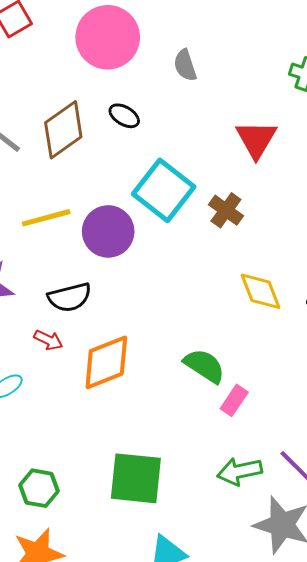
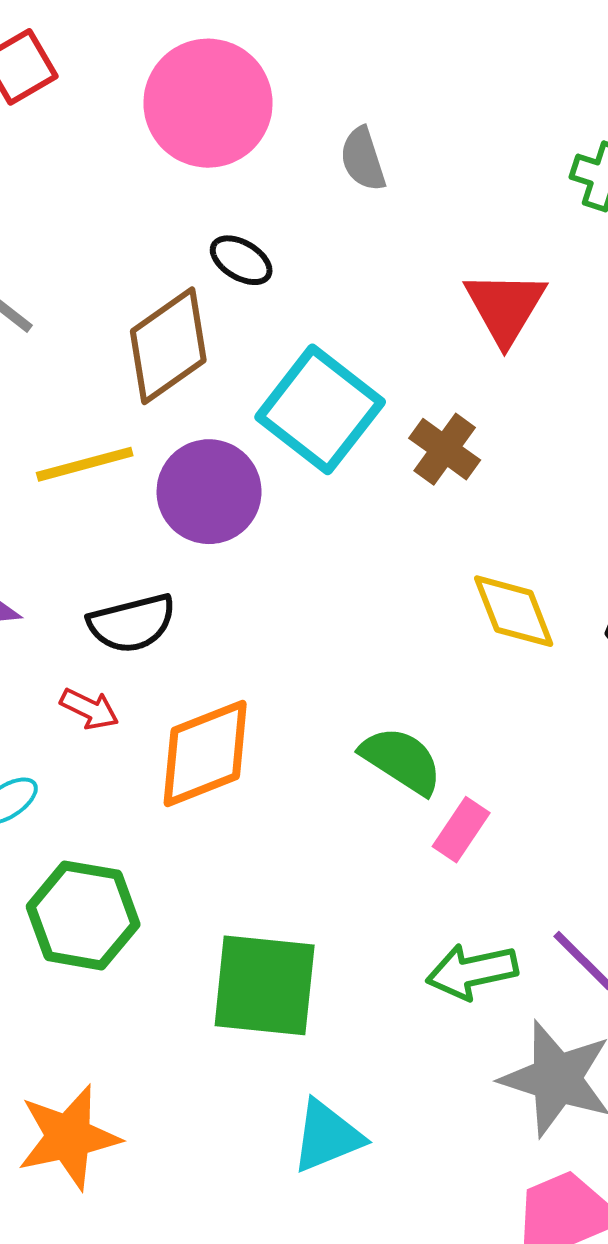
brown diamond: (63, 130) -> (168, 346), moved
green hexagon: (39, 488) -> (83, 915), moved, size x1.4

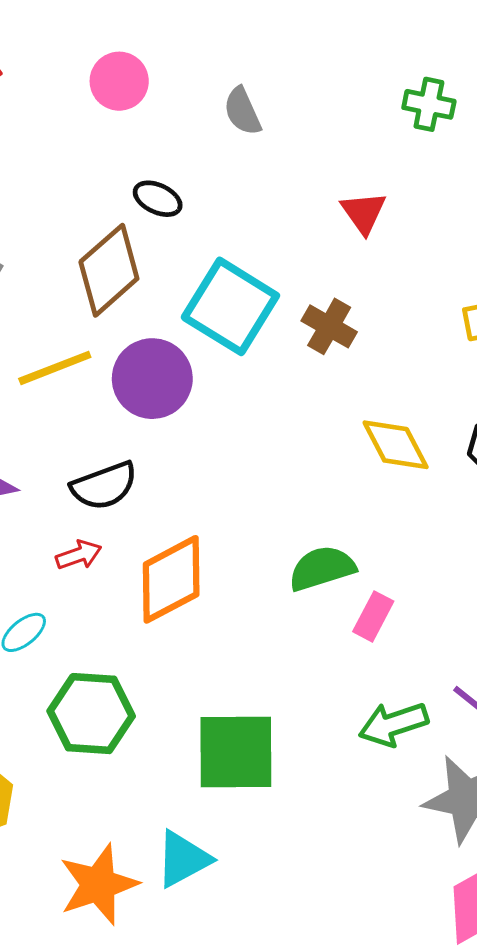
pink circle: (208, 103) -> (119, 81), size x0.6
red triangle: (505, 307) -> (364, 213), size x0.7
red arrow: (89, 709) -> (79, 555), turned -39
green semicircle: (402, 760) -> (322, 568), turned -44
cyan triangle: (327, 1136) -> (183, 859), moved

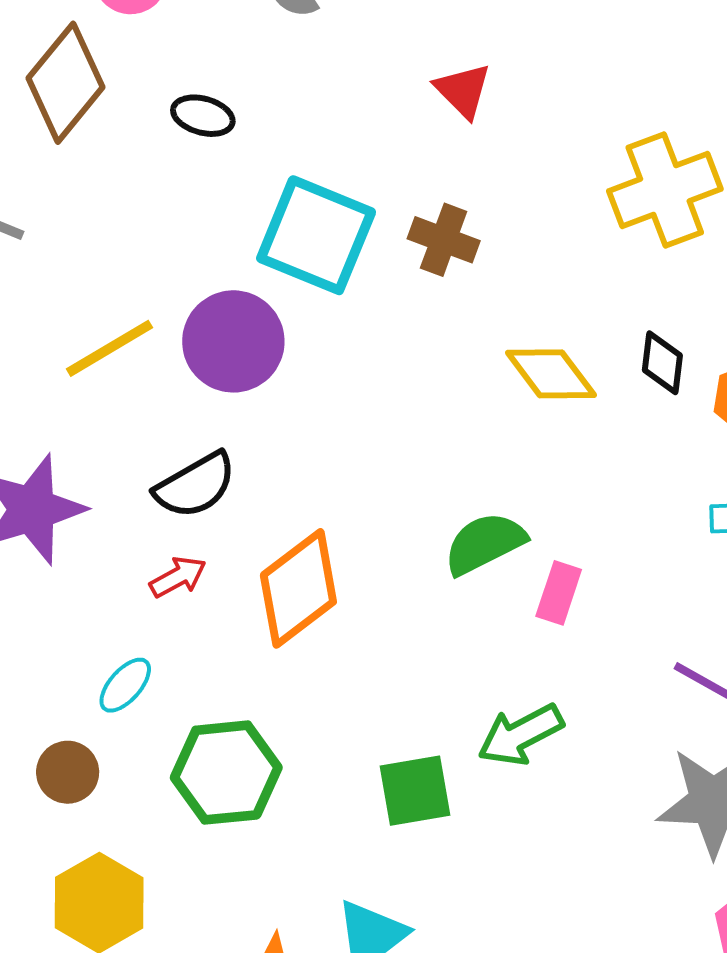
brown diamond: (109, 270) -> (66, 83), moved
green arrow: (393, 724) -> (520, 735), moved
green square: (236, 752) -> (415, 791), size x0.7

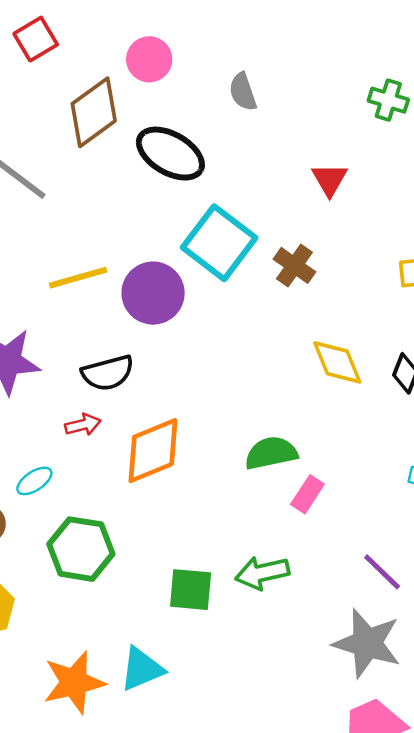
black ellipse: (203, 116) -> (170, 154), size x1.8

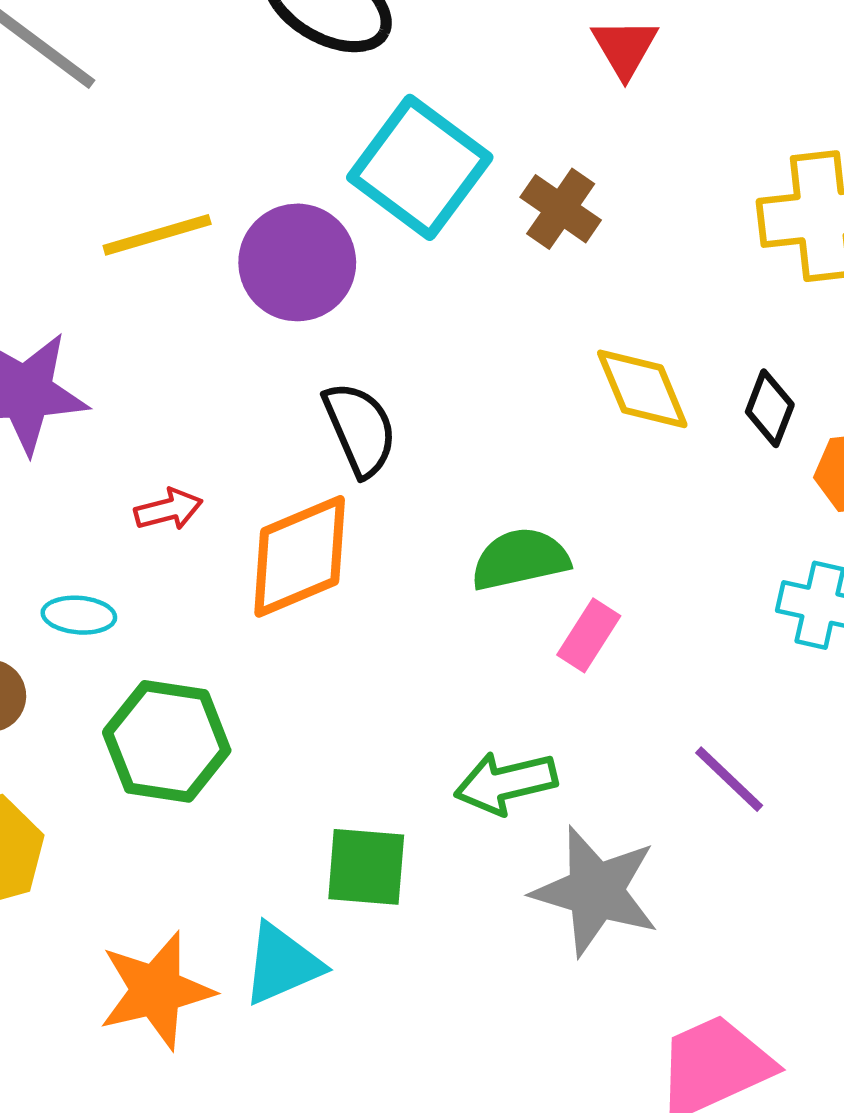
black semicircle: (108, 373) -> (360, 429), moved, turned -98
cyan ellipse: (34, 481) -> (79, 615), turned 39
green square: (191, 590) -> (366, 867), moved
gray star: (367, 643) -> (596, 891), moved

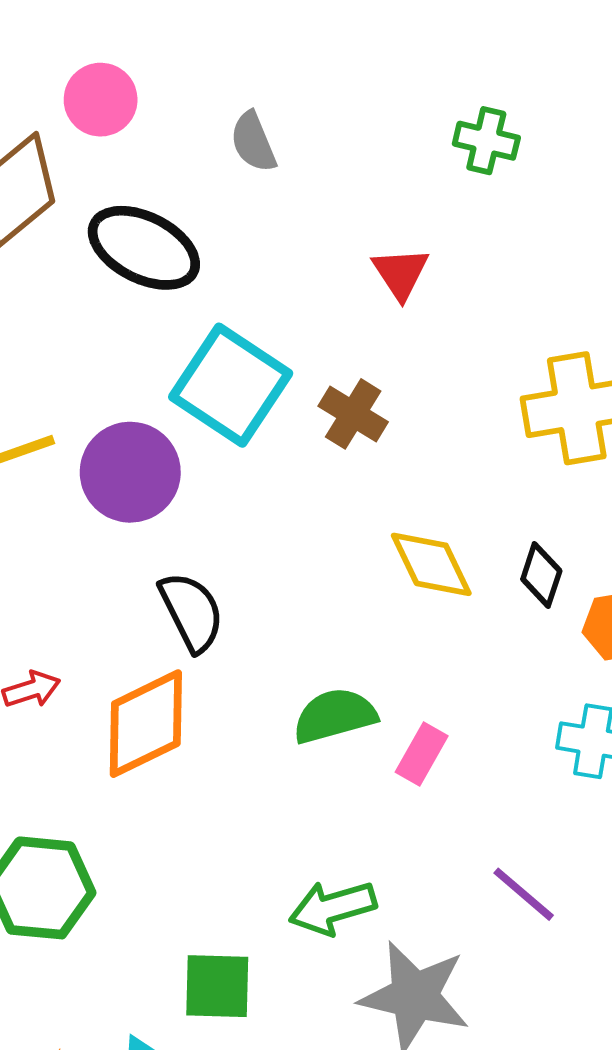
pink rectangle: (589, 635) -> (422, 754), moved

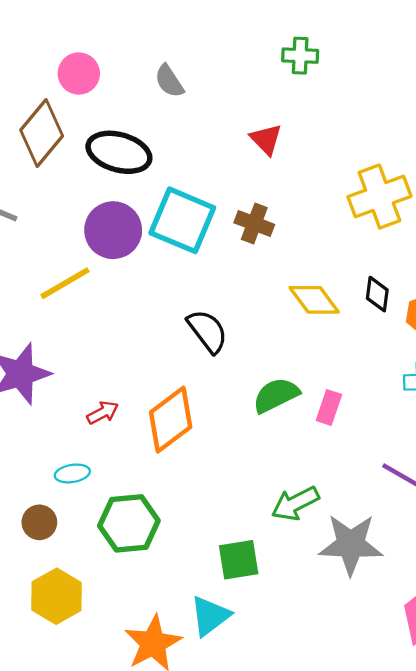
purple circle: (130, 472) -> (113, 230), moved
black semicircle: (192, 612) -> (208, 331), moved

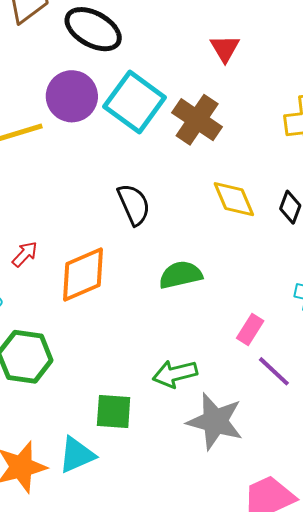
brown cross: (254, 224) -> (197, 120), size x1.4
pink rectangle: (329, 407) -> (250, 330), moved
red arrow: (103, 413) -> (25, 254), turned -32

